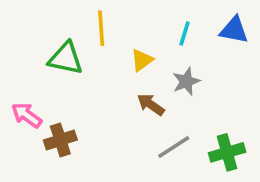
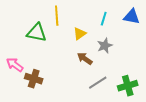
brown cross: (60, 140) -> (34, 79), turned 36

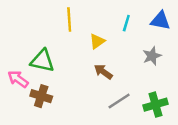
green triangle: (37, 33) -> (42, 61), moved
gray star: (105, 46) -> (152, 56), moved

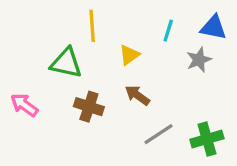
gray star: (152, 56) -> (199, 60), moved
green triangle: (42, 61) -> (66, 63), moved
brown cross: (41, 96) -> (89, 107), moved

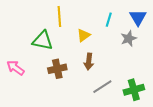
blue triangle: (213, 27) -> (138, 17), turned 48
brown arrow: (137, 95) -> (89, 61), turned -119
brown cross: (89, 107) -> (57, 69), turned -30

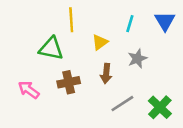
gray star: (129, 38) -> (137, 59), moved
pink arrow: (15, 68) -> (29, 90), moved
green cross: (134, 90) -> (160, 107), turned -30

